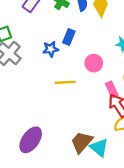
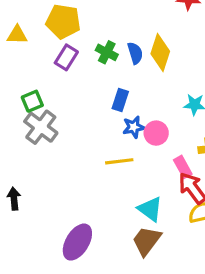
blue star: (51, 49) -> (134, 127), moved
cyan triangle: (99, 148) -> (150, 209), moved

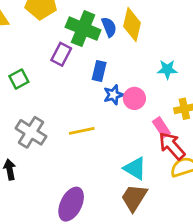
green cross: (107, 52) -> (83, 29), size x1.6
purple rectangle: (66, 57) -> (61, 54), moved
gray cross: (41, 127) -> (31, 132), moved
yellow line: (119, 161) -> (82, 131), moved

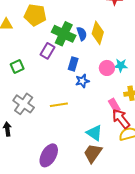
pink circle: (134, 98) -> (107, 68), moved

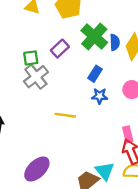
purple rectangle: (48, 51) -> (60, 49), moved
gray cross: (24, 104) -> (36, 77), moved
cyan triangle: (94, 133) -> (105, 171), moved

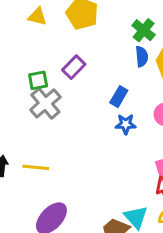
green cross: (94, 36) -> (144, 30), moved, size x0.7
yellow line: (65, 115) -> (36, 167), moved

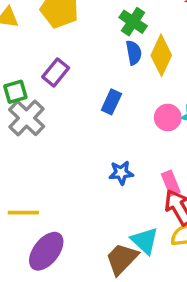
blue star: (126, 124) -> (121, 173), moved
yellow line: (36, 167) -> (23, 213), moved

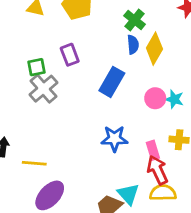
purple rectangle: (56, 72) -> (70, 55), turned -65
blue rectangle: (111, 102) -> (112, 82), size x1.5
blue star: (121, 173) -> (114, 139), size x1.4

